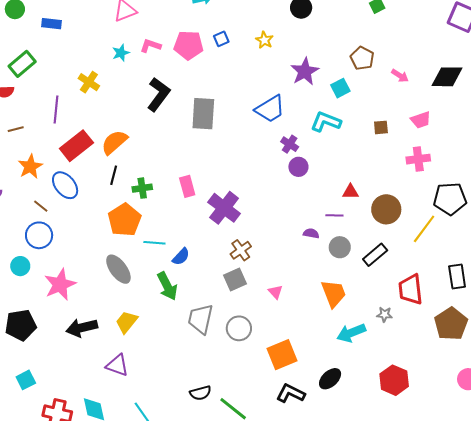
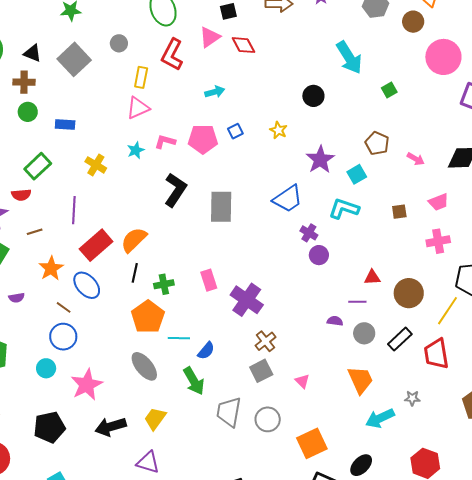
yellow cross: (89, 82) -> (96, 165), moved
red trapezoid: (410, 289) -> (436, 354), moved

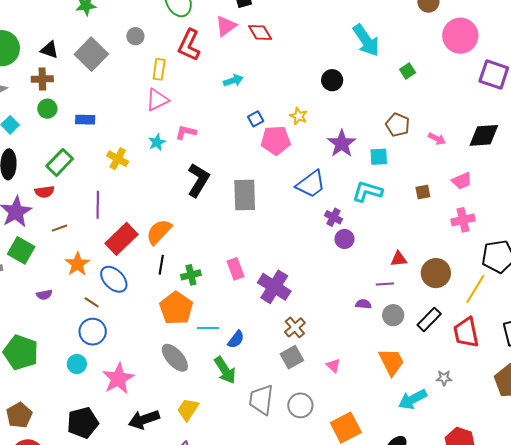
pink pentagon: (203, 139) -> (276, 140), moved
cyan square: (357, 174) -> (379, 157), turned 30

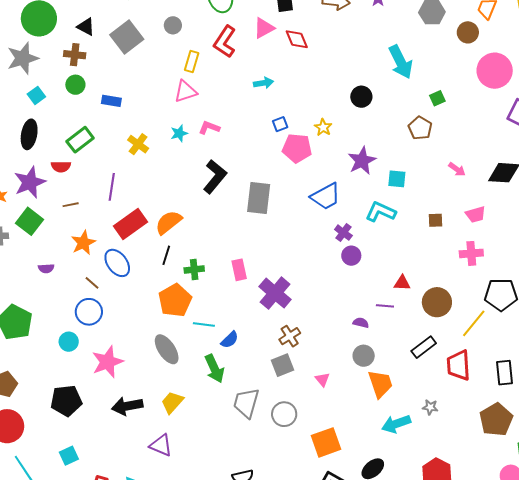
brown pentagon: (398, 125) -> (420, 128), moved
gray circle: (393, 315) -> (364, 356), moved

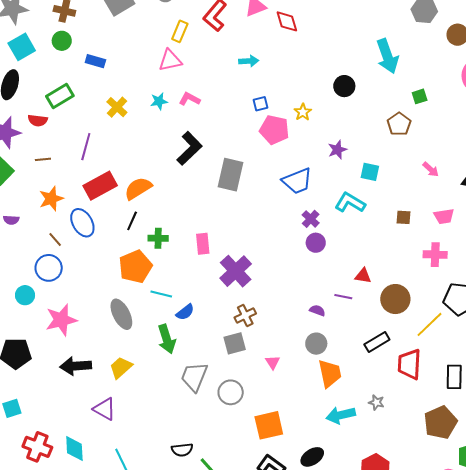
cyan square: (36, 95) -> (22, 47), size x1.5
purple star: (362, 161) -> (337, 150), size x0.7

